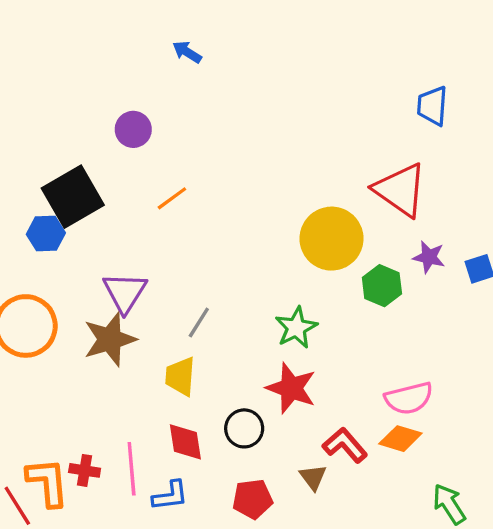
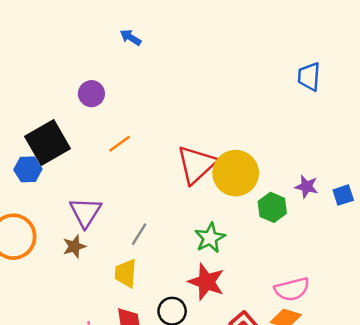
red triangle: (400, 190) -> (197, 165), moved, turned 42
brown star: (110, 339) -> (74, 246), size x0.6

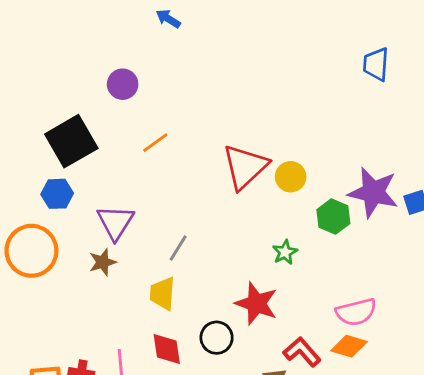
blue hexagon: (28, 169) -> (57, 194), moved
yellow circle: (236, 173) -> (291, 177), size x0.6
purple star: (307, 187) -> (373, 192), size x1.8
green star: (210, 238) -> (285, 252), moved, size x0.7

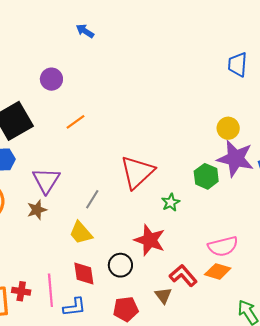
red triangle: (245, 167) -> (137, 172), moved
yellow circle: (291, 177) -> (228, 128), moved
yellow trapezoid: (162, 293) -> (81, 233), turned -45

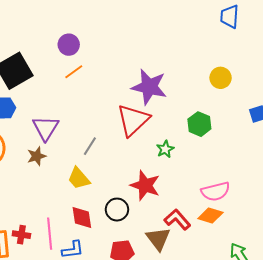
purple circle: (51, 79) -> (69, 45), moved
purple star: (235, 159) -> (149, 87), moved
brown triangle: (163, 295) -> (158, 239), size x1.5

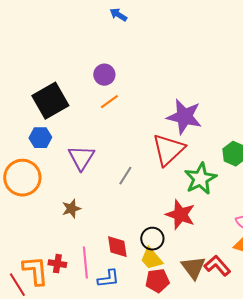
green star: (165, 149) -> (200, 179), size x1.8
brown star: (37, 156) -> (71, 209), moved
yellow trapezoid: (79, 178) -> (151, 259), moved
red L-shape: (177, 220) -> (217, 266), moved

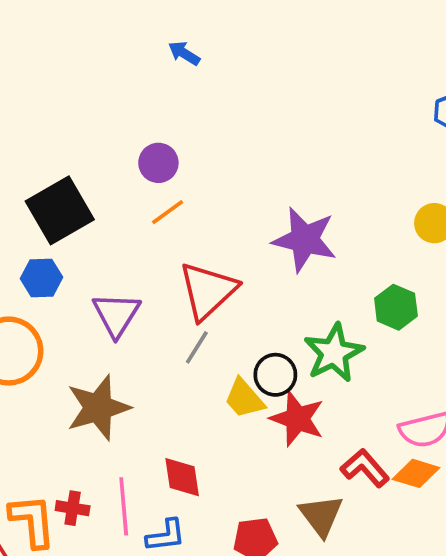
red triangle: (168, 150) -> (208, 291), moved
brown star: (71, 209) -> (98, 408), size x1.8
black circle: (152, 239) -> (275, 375), moved
yellow trapezoid: (151, 259) -> (244, 399), moved
red L-shape: (217, 266) -> (365, 468), moved

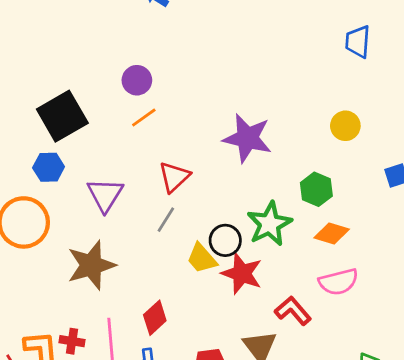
red triangle: (208, 291) -> (174, 177), size x0.7
orange diamond: (416, 473) -> (332, 233), moved
red diamond: (182, 477) -> (155, 318), turned 56

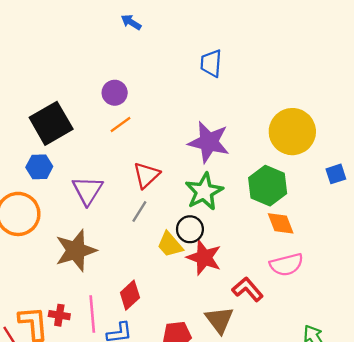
blue trapezoid: (358, 42) -> (211, 63), moved
yellow circle: (345, 126) -> (292, 132), size x1.8
green hexagon: (316, 189) -> (268, 186), size x1.4
green star: (269, 224) -> (204, 192), moved
orange diamond: (332, 233) -> (281, 223), turned 52

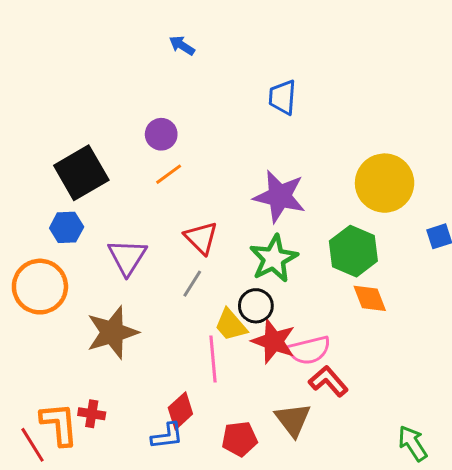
red triangle: (146, 175) -> (201, 238), turned -32
pink semicircle: (286, 265) -> (309, 350), moved
red diamond: (130, 295) -> (180, 411), moved
pink line: (92, 314) -> (213, 359), moved

